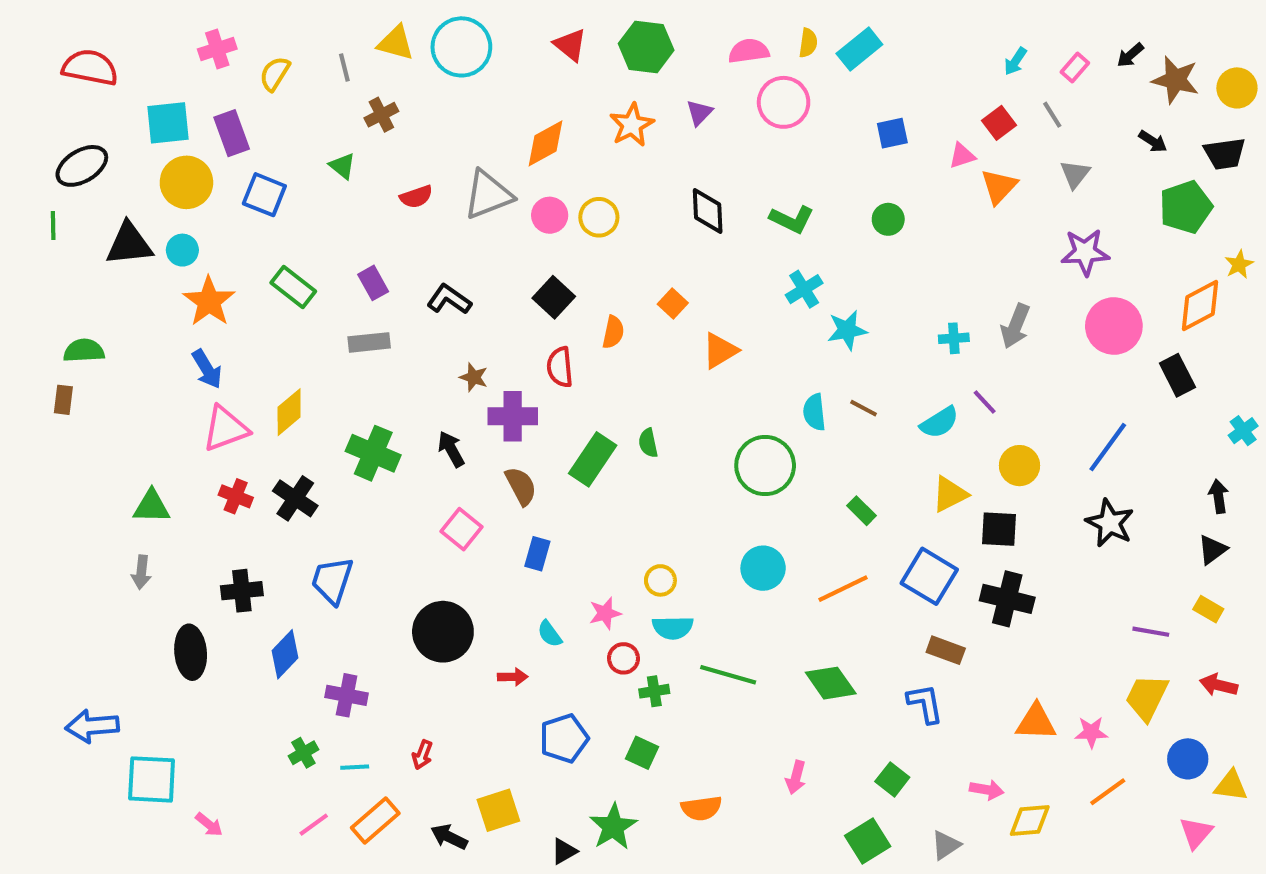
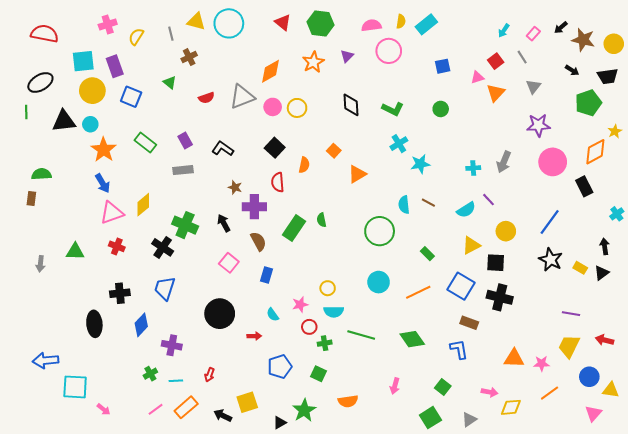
black cross: (295, 498) -> (163, 247), moved
gray arrow: (141, 572) -> (40, 264), moved
yellow rectangle: (1208, 609) -> (580, 268), moved

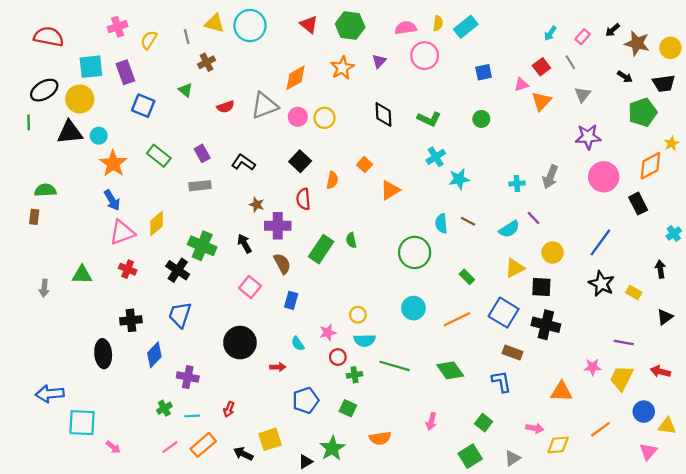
yellow circle: (92, 91) -> (80, 99), moved
black triangle: (602, 273) -> (665, 317), moved
pink star: (541, 364) -> (593, 367), moved

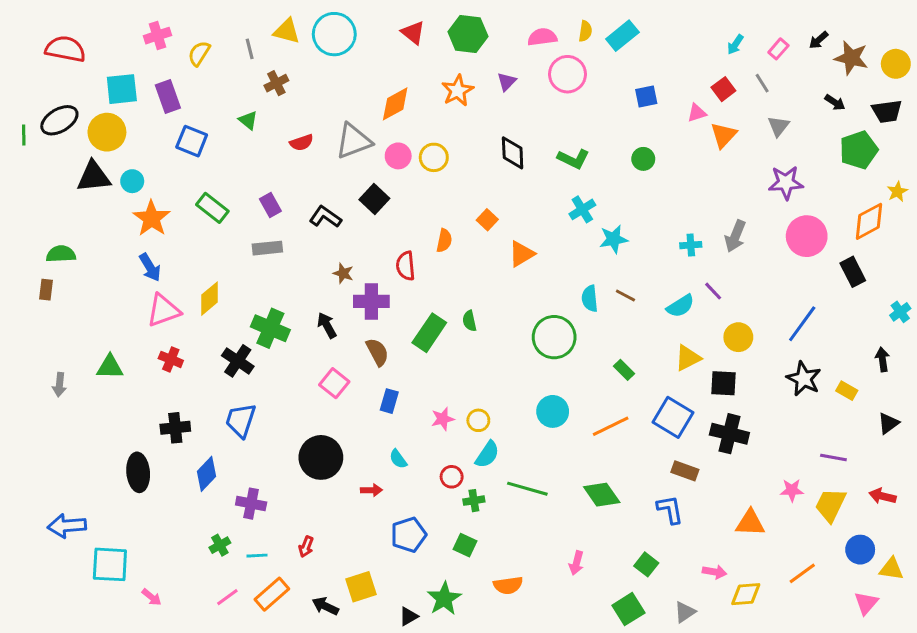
green line: (29, 122) -> (24, 135), moved
black square: (300, 161) -> (374, 199), moved
pink star: (328, 333) -> (443, 419), moved
cyan semicircle: (365, 340) -> (487, 455), turned -55

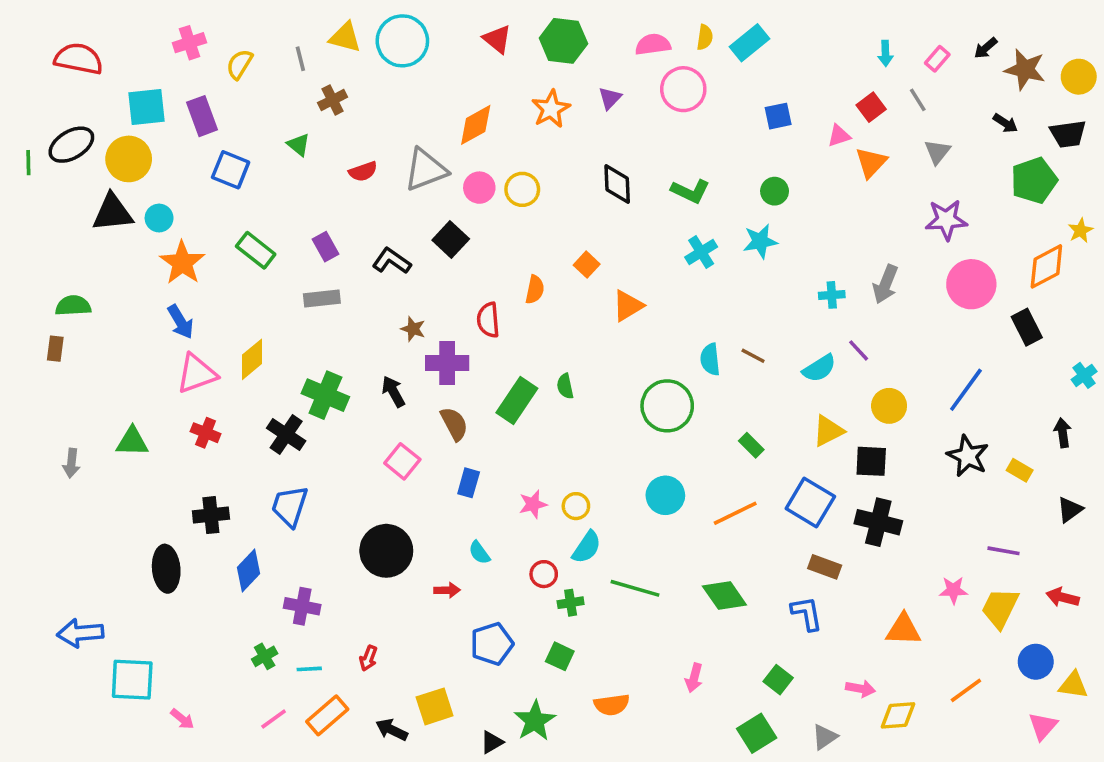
cyan arrow: (735, 44) -> (885, 53), turned -36
cyan star: (614, 239) -> (760, 241), moved

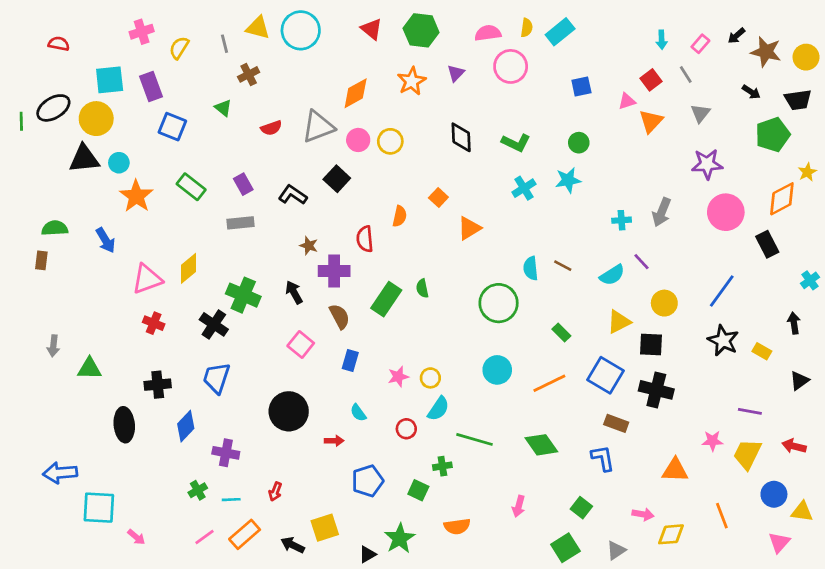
red semicircle: (79, 59) -> (59, 44), size x0.6
blue arrow: (181, 322) -> (106, 240), moved
green triangle: (132, 442) -> (89, 369), moved
green cross: (571, 603) -> (442, 466), moved
orange line: (966, 690) -> (722, 516), turned -75

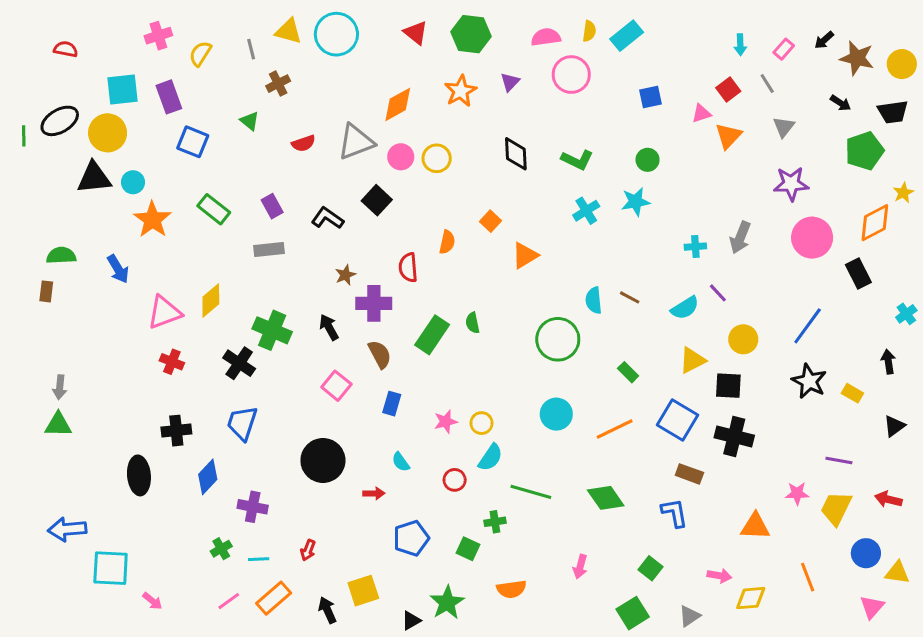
brown star: (309, 246) -> (345, 275), turned 30
green triangle: (89, 369) -> (58, 425), moved
black arrow: (293, 545) -> (327, 610), turned 40

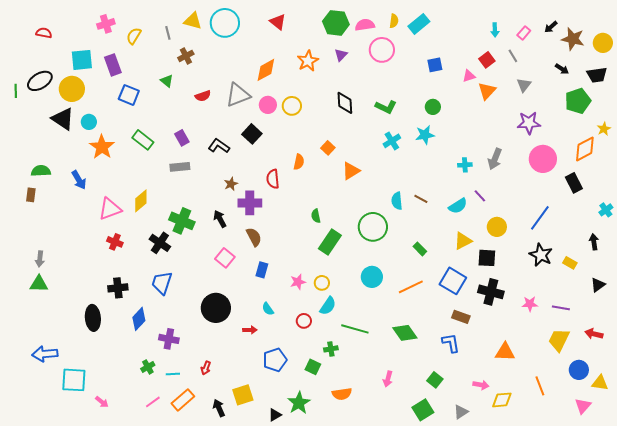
green hexagon: (471, 34) -> (336, 23), moved
black triangle: (94, 178) -> (63, 119), turned 40
green rectangle: (432, 335) -> (330, 242), moved
pink star: (797, 493) -> (530, 304), moved

